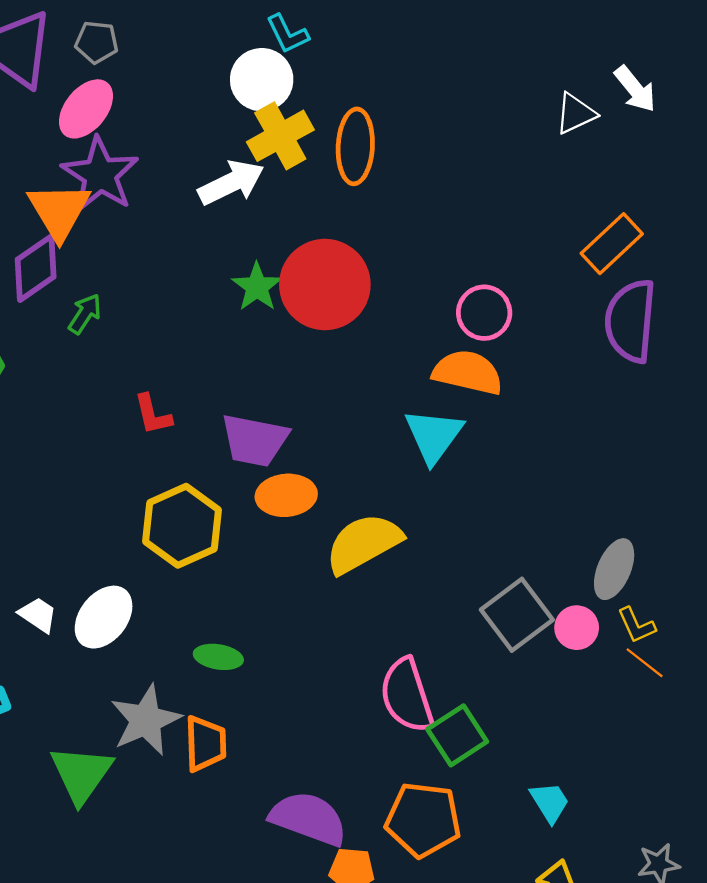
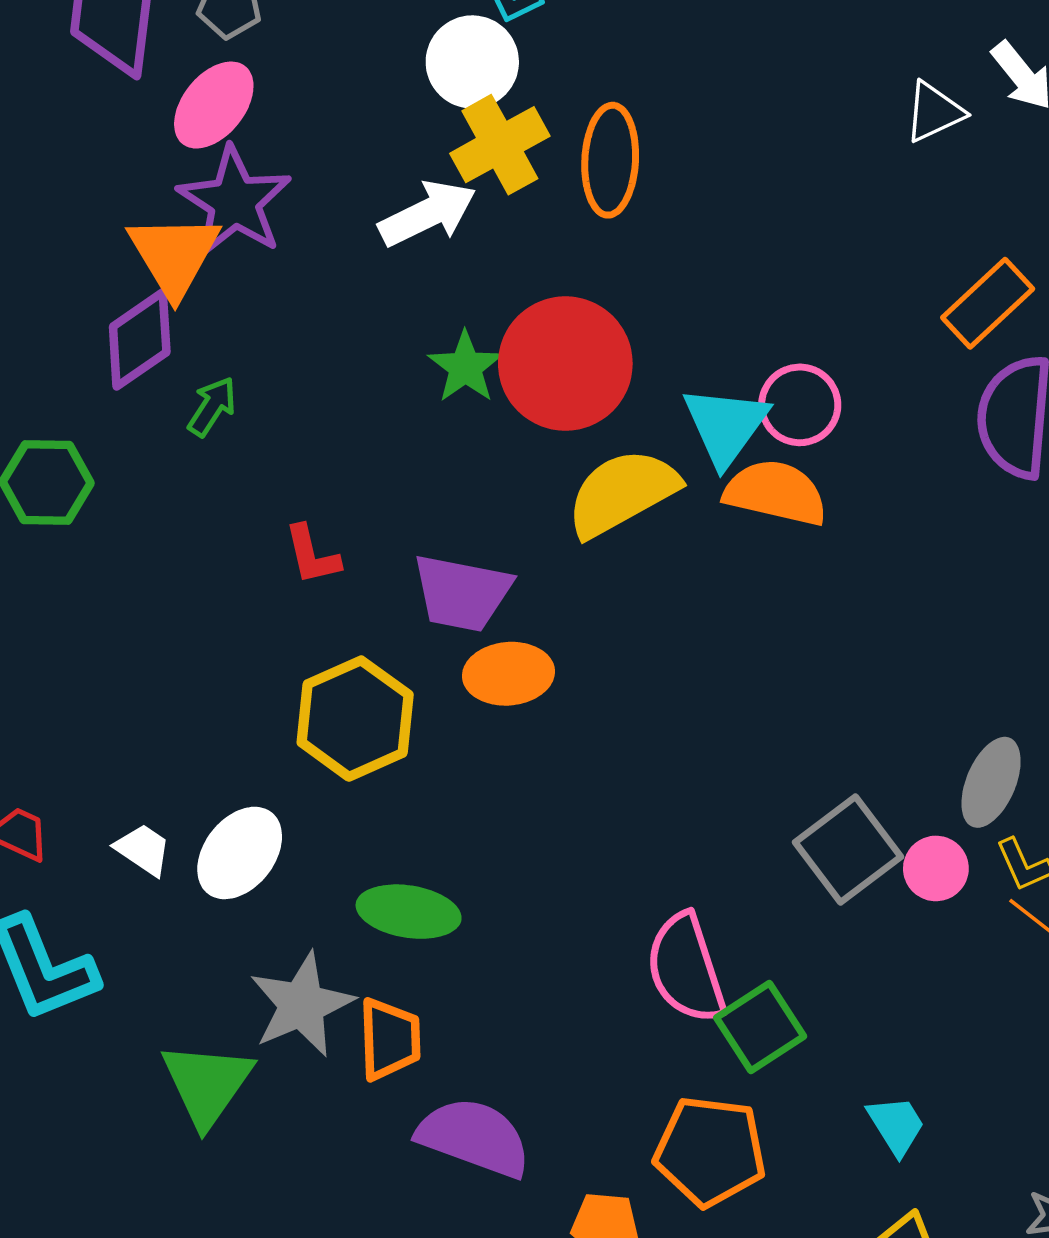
cyan triangle: (434, 436) -> (726, 426), moved
yellow semicircle: (363, 543) -> (622, 493), moved
green ellipse: (218, 657) -> (409, 912), size x1.4
purple semicircle: (308, 818) -> (474, 1137), moved

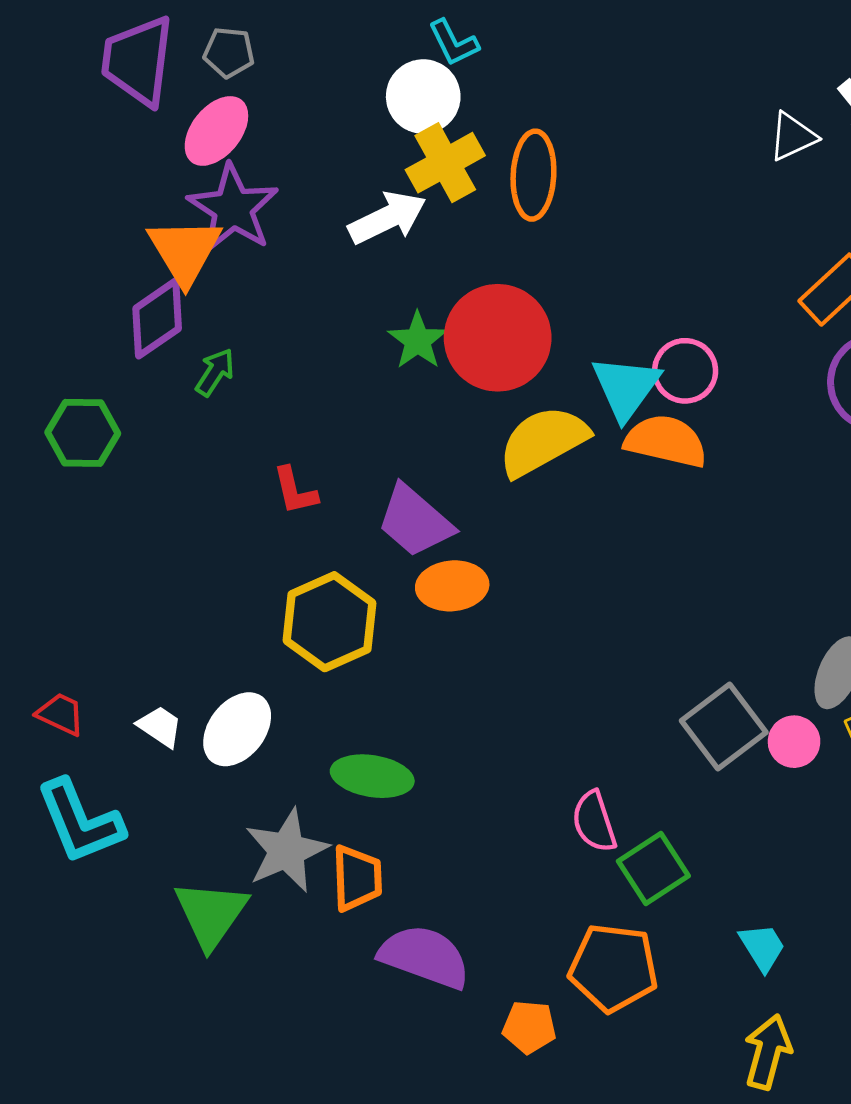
purple trapezoid: (462, 593) -> (415, 521), turned 30
pink semicircle: (686, 968) -> (594, 822), size x0.7

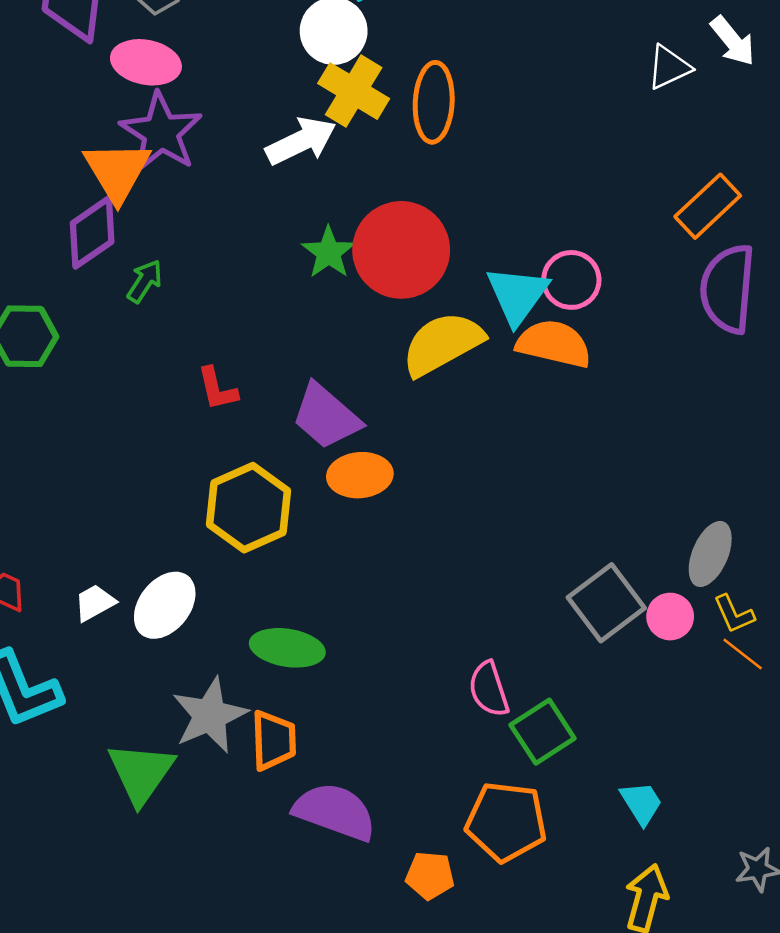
pink ellipse: (216, 131) -> (146, 62), turned 62
yellow cross: (445, 163) -> (354, 91), turned -30
white trapezoid: (160, 726) -> (95, 603), turned -63

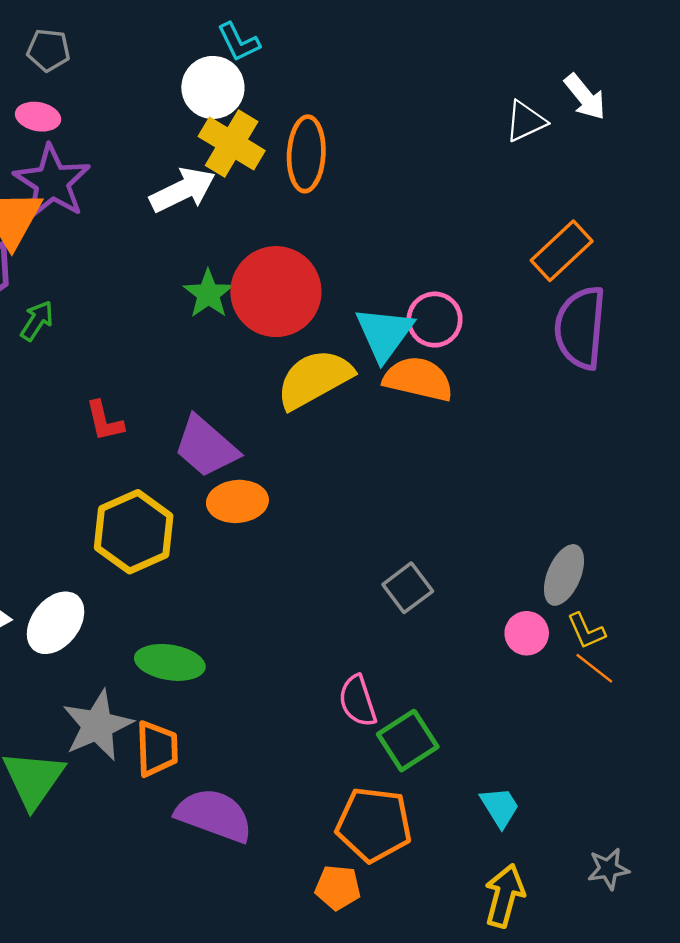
pink ellipse: (146, 62) -> (38, 117), size x0.7
gray square: (606, 603) -> (408, 588), moved, size x0.7
orange pentagon: (430, 875) -> (338, 887), moved

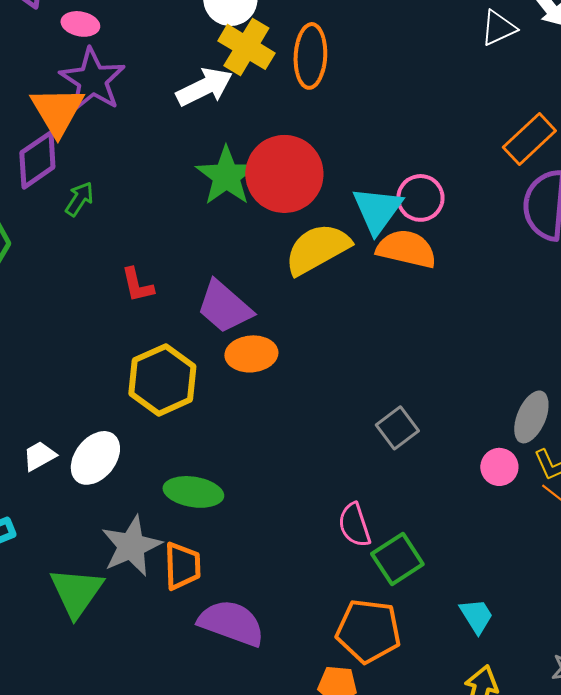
green star: (208, 294) -> (226, 176), size x1.4

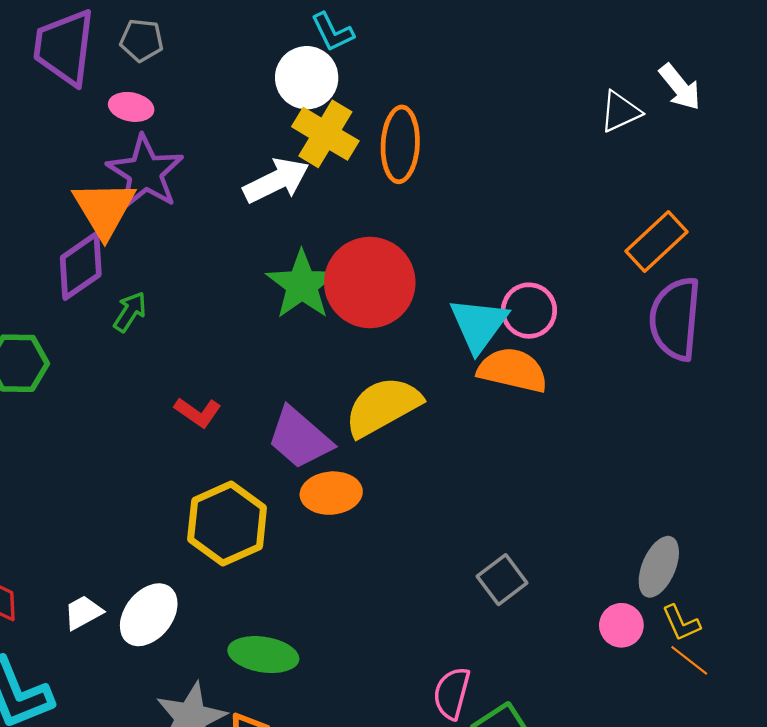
yellow semicircle: (317, 249) -> (383, 406), moved
red L-shape: (137, 285) -> (198, 412), turned -42
pink semicircle: (354, 525) -> (452, 693), turned 33

